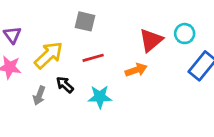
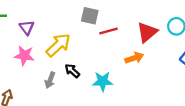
red line: (93, 58) -> (109, 31), moved

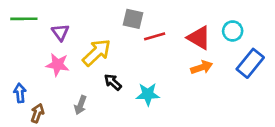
red triangle: (147, 32) -> (199, 38), turned -50
orange arrow: (134, 58) -> (202, 67), moved
gray arrow: (50, 80) -> (80, 105), moved

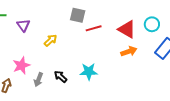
yellow arrow: (97, 53) -> (50, 40), size x0.6
pink star: (58, 65) -> (21, 65), moved, turned -30
black arrow: (113, 82) -> (61, 77), moved

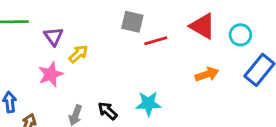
red triangle: (127, 29) -> (202, 26), moved
yellow arrow: (50, 40) -> (78, 54), moved
pink star: (21, 65) -> (51, 74), moved

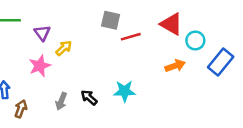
cyan circle: (240, 35) -> (195, 40), moved

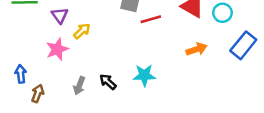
cyan circle: (195, 40) -> (222, 13), moved

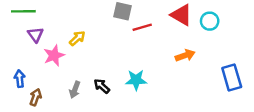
purple triangle: (60, 15) -> (36, 35), moved
blue rectangle: (243, 45) -> (232, 78), moved, turned -55

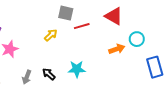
cyan circle: (210, 21) -> (137, 39), moved
yellow arrow: (77, 38) -> (51, 35), moved

